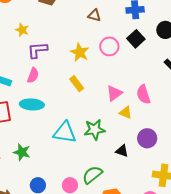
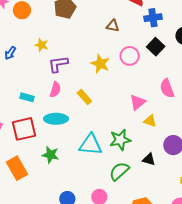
yellow rectangle: (77, 84) -> (84, 97), moved
pink semicircle: (143, 94) -> (167, 88), moved
green star: (22, 152) -> (51, 155), moved
green semicircle: (92, 175) -> (119, 171), moved

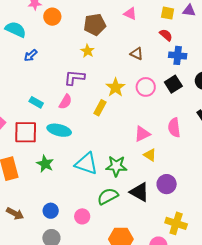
yellow star: (42, 45) -> (88, 51), moved
yellow rectangle: (84, 97) -> (100, 108), moved, turned 56
black triangle: (149, 159) -> (139, 192), size x1.5

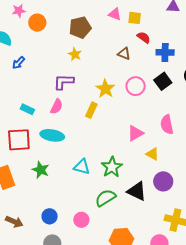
yellow square: (168, 13) -> (135, 18), moved
red semicircle: (166, 35) -> (144, 37), moved
yellow triangle: (150, 155) -> (152, 154), moved
cyan triangle: (86, 164) -> (82, 167), size x0.7
green star: (116, 166) -> (112, 167), turned -30

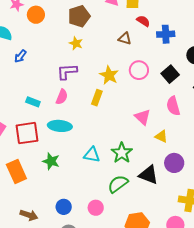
black square: (163, 81) -> (170, 74), moved
pink triangle: (135, 133) -> (143, 117), turned -42

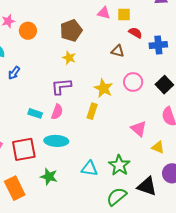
cyan rectangle: (33, 102) -> (35, 113), moved

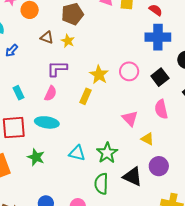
red semicircle: (135, 33) -> (156, 10), moved
blue cross: (158, 45) -> (158, 37), size x1.4
brown triangle: (118, 51) -> (47, 37), moved
cyan rectangle: (35, 113) -> (19, 93), moved, turned 40
green semicircle: (117, 197) -> (101, 184), turned -55

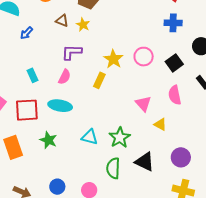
blue cross: (158, 37) -> (173, 23), size x0.7
purple circle: (159, 166) -> (181, 157), moved

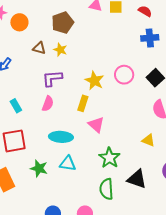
pink triangle: (143, 104) -> (96, 125), moved
cyan ellipse: (60, 106) -> (61, 137), moved
cyan triangle: (90, 137) -> (68, 164), moved

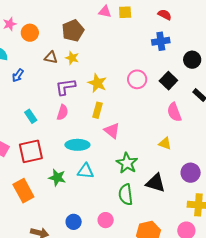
red semicircle: (145, 11) -> (165, 15), moved
yellow star: (94, 81) -> (97, 83), moved

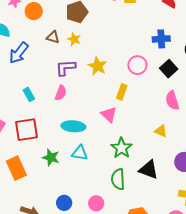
blue cross: (161, 41) -> (161, 39), moved
blue arrow: (18, 75) -> (19, 53), size x1.6
yellow rectangle: (97, 110) -> (122, 92), moved

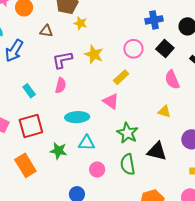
yellow star: (74, 39) -> (80, 23), moved
yellow rectangle: (122, 92) -> (121, 77), turned 35
pink circle: (96, 203) -> (97, 170), moved

